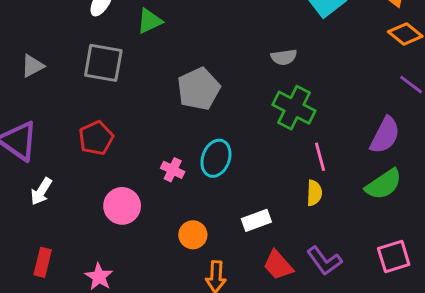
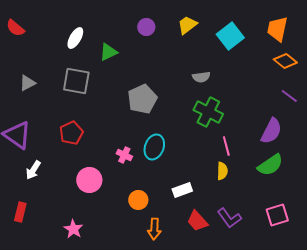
red rectangle: (43, 262) -> (20, 212), moved

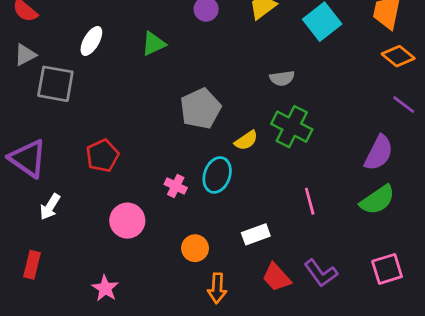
white ellipse: (75, 38) -> (91, 41), moved
gray square: (76, 81) -> (55, 84), moved
gray triangle: (27, 83) -> (25, 55), moved
pink line: (226, 146) -> (310, 201), moved
yellow semicircle: (222, 171) -> (246, 140), moved, turned 54

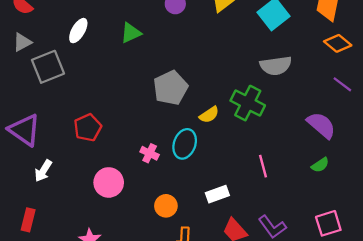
gray semicircle: (282, 78) -> (276, 66), moved, size x1.5
gray square: (55, 84) -> (48, 67), turned -32
purple semicircle: (379, 153) -> (321, 125), turned -76
green semicircle: (377, 200) -> (320, 165), size x0.6

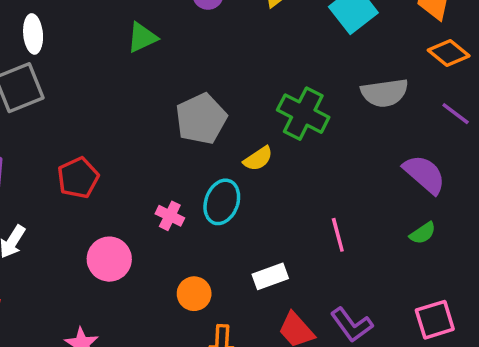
white ellipse: (78, 31) -> (33, 34), moved, turned -35
gray semicircle: (276, 66) -> (385, 93), moved
green cross: (248, 103) -> (303, 114), moved

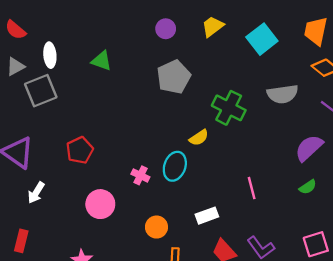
green triangle: (142, 37) -> (101, 61), moved, turned 45
gray pentagon: (201, 119) -> (174, 77), moved
purple semicircle: (424, 174) -> (309, 148), turned -84

